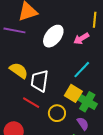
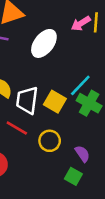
pink arrow: (81, 39) -> (81, 23), moved
yellow square: (73, 93) -> (55, 102), moved
green cross: (87, 102) -> (89, 103), moved

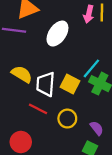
pink arrow: (81, 23) -> (89, 14), turned -42

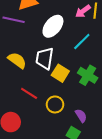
pink arrow: (89, 14) -> (83, 11), turned 35
cyan line: (91, 68) -> (82, 42), moved
white trapezoid: (46, 84) -> (45, 58), moved

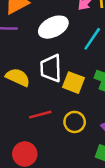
white ellipse: (53, 26) -> (53, 27), turned 35
red line: (29, 93) -> (40, 115), turned -36

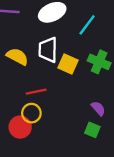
yellow circle: (75, 122) -> (31, 113), moved

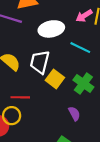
cyan line: (87, 25) -> (80, 48), turned 66
purple semicircle: (98, 108) -> (74, 114), moved

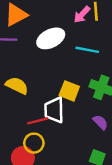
white trapezoid: (40, 62) -> (54, 110), moved

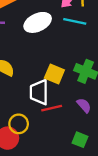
cyan line: (87, 50) -> (75, 21), moved
red line: (38, 121) -> (52, 108), moved

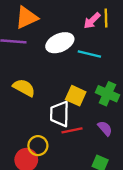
cyan line: (75, 21) -> (89, 54), moved

